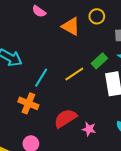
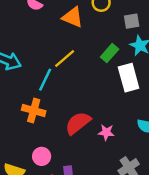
yellow line: (74, 74) -> (65, 59), moved

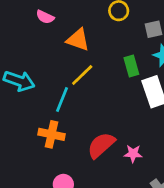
orange triangle: (73, 17) -> (78, 40), moved
green rectangle: (110, 53) -> (131, 66), turned -54

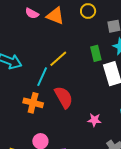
orange triangle: (78, 40) -> (55, 16), moved
red semicircle: (101, 145) -> (64, 97), moved, turned 100

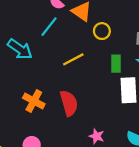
yellow circle: (88, 11) -> (102, 31), moved
cyan line: (42, 77) -> (49, 27), moved

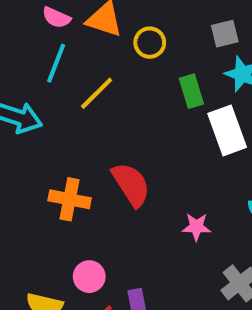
yellow line: (73, 59) -> (97, 93), moved

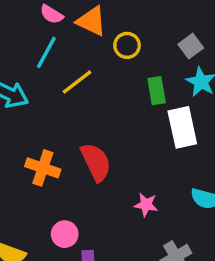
gray square: (225, 34) -> (191, 46), turned -30
pink circle: (89, 277) -> (65, 234), moved

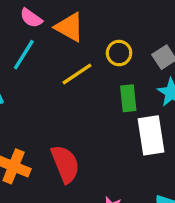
yellow circle: (127, 45) -> (119, 53), moved
yellow line: (77, 82) -> (77, 74), moved

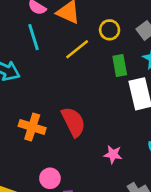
cyan line: (24, 55) -> (34, 37), turned -45

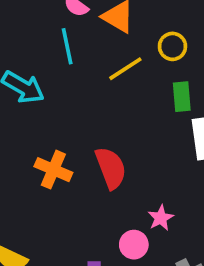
pink star: (113, 154) -> (161, 218), turned 30
pink circle: (50, 178) -> (134, 245), moved

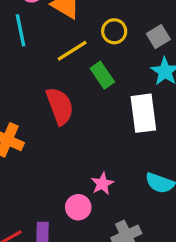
green rectangle: (182, 97) -> (102, 75), moved, turned -30
red semicircle: (111, 168) -> (60, 106), moved

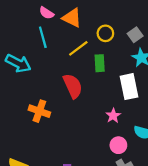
green rectangle: (102, 75) -> (100, 63), turned 35
pink star: (102, 184) -> (113, 116), moved
pink circle: (78, 207) -> (118, 145), moved

